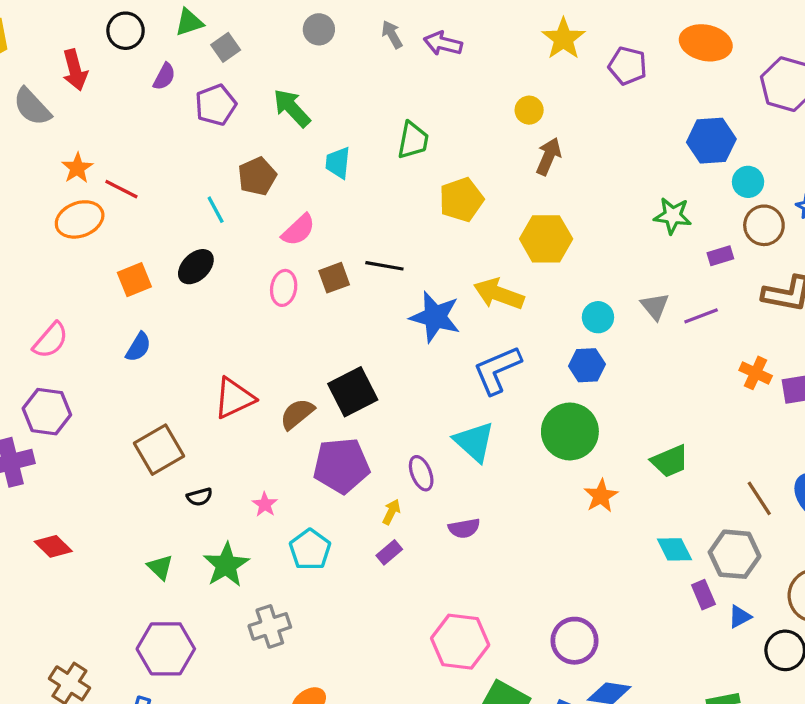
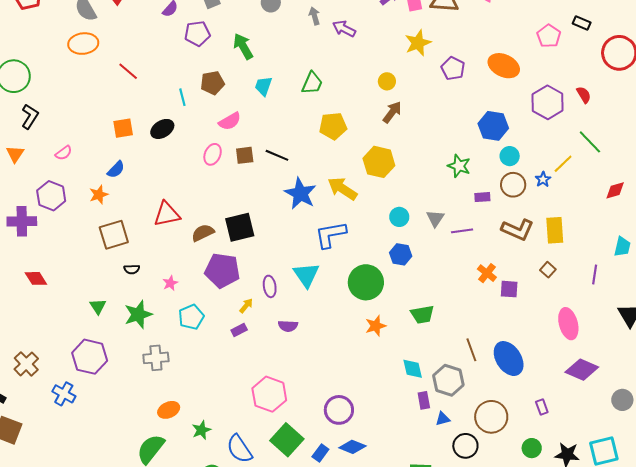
orange star: (77, 168) -> (99, 195), moved
orange ellipse: (80, 219) -> (83, 44), moved
pink semicircle: (51, 340) -> (64, 153), size x0.7
blue hexagon: (587, 365) -> (401, 254), moved

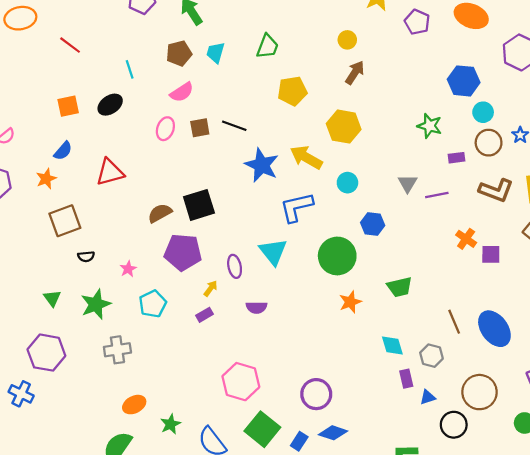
brown pentagon: (212, 83) -> (179, 53), moved
red triangle: (167, 214) -> (110, 172), moved
cyan circle: (399, 217) -> (347, 183), moved
gray hexagon: (448, 380) -> (431, 356), size x0.7

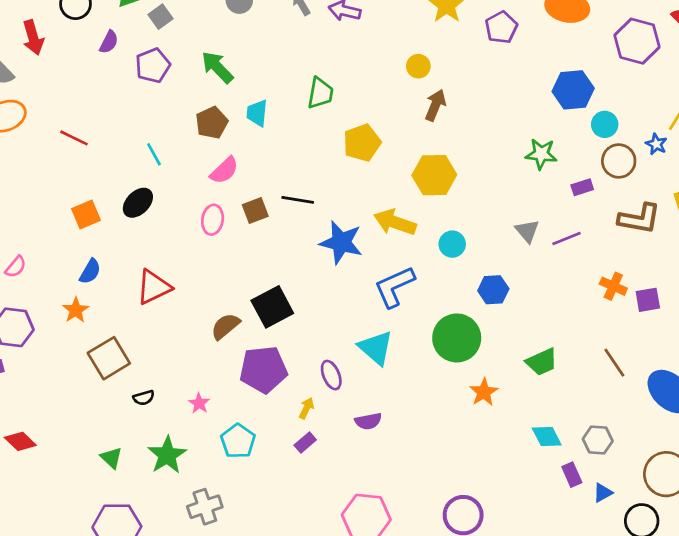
purple pentagon: (417, 22) -> (501, 27), turned 30
brown line: (454, 322) -> (614, 363), moved

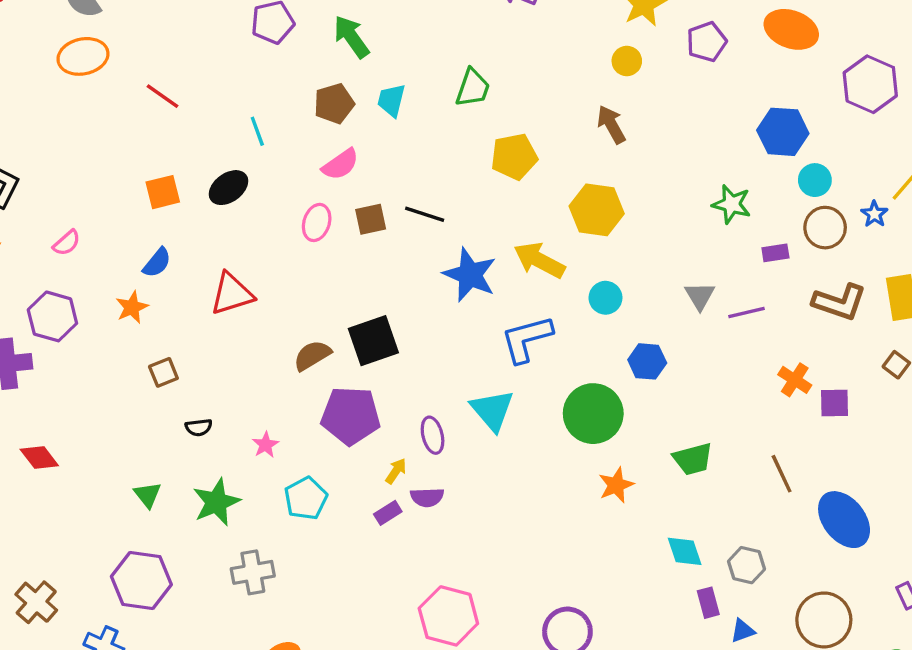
yellow circle: (418, 66) -> (627, 61), moved
brown arrow: (435, 105) -> (611, 124), turned -60
brown square: (109, 358) -> (163, 372), size x0.6
purple semicircle: (368, 421) -> (427, 497), moved

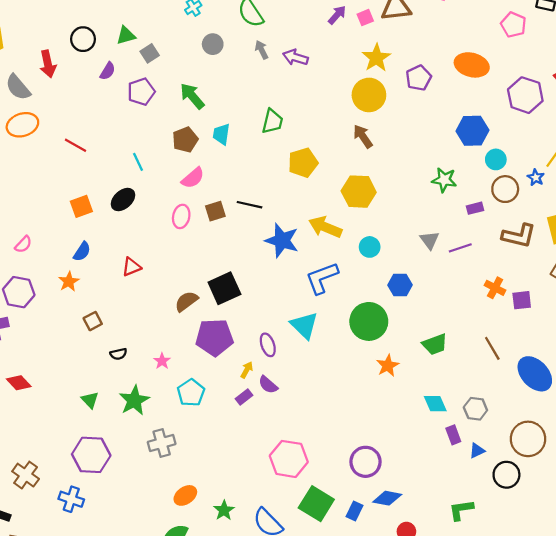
yellow circle: (627, 61) -> (369, 95), size x1.8
red triangle: (232, 294) -> (131, 267), size x0.7
purple semicircle: (427, 497) -> (268, 385), turned 48

